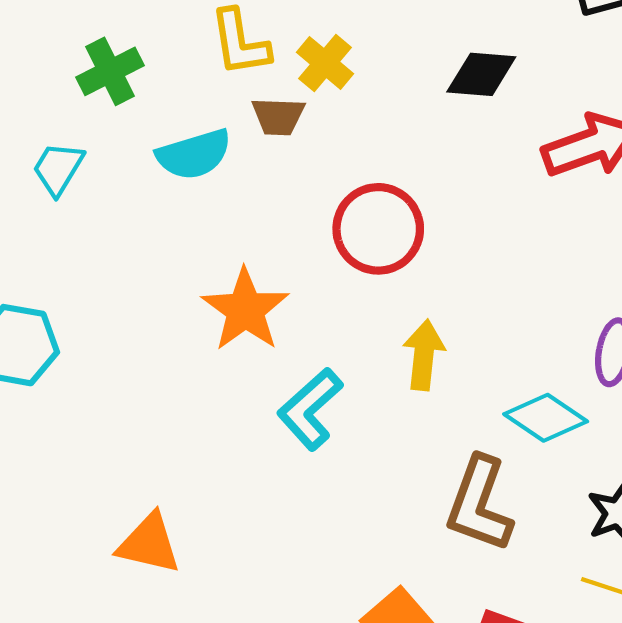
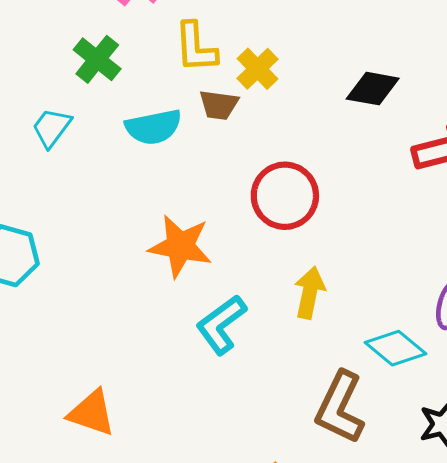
green cross: (110, 71) -> (97, 59), turned -30
orange star: (245, 310) -> (180, 246), turned -30

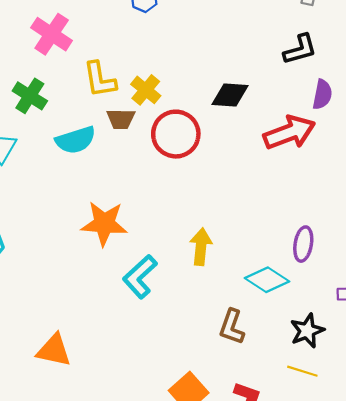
red circle: (285, 196) -> (176, 134), moved
brown L-shape: (340, 407) -> (232, 327), size x0.7

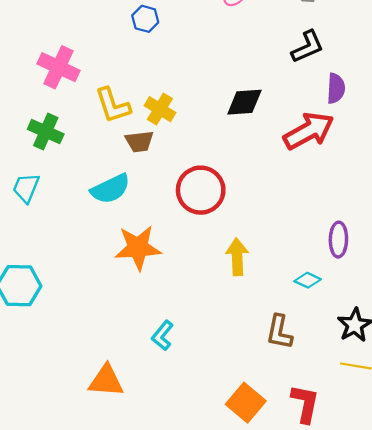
red circle: (176, 134) -> (201, 190), moved
cyan semicircle: (76, 140) -> (110, 189), moved
cyan L-shape: (140, 277) -> (162, 335), moved, size x0.7
cyan diamond: (267, 280) -> (308, 280), size x0.6

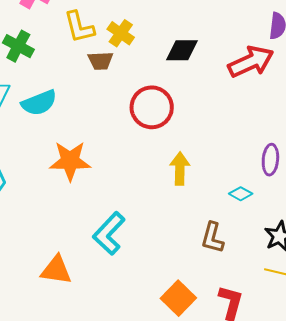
black diamond: (244, 102) -> (182, 50), moved
cyan semicircle: (110, 189) -> (39, 103), moved
orange star: (138, 248) -> (70, 161), moved
cyan L-shape: (162, 335) -> (109, 233), size x1.6

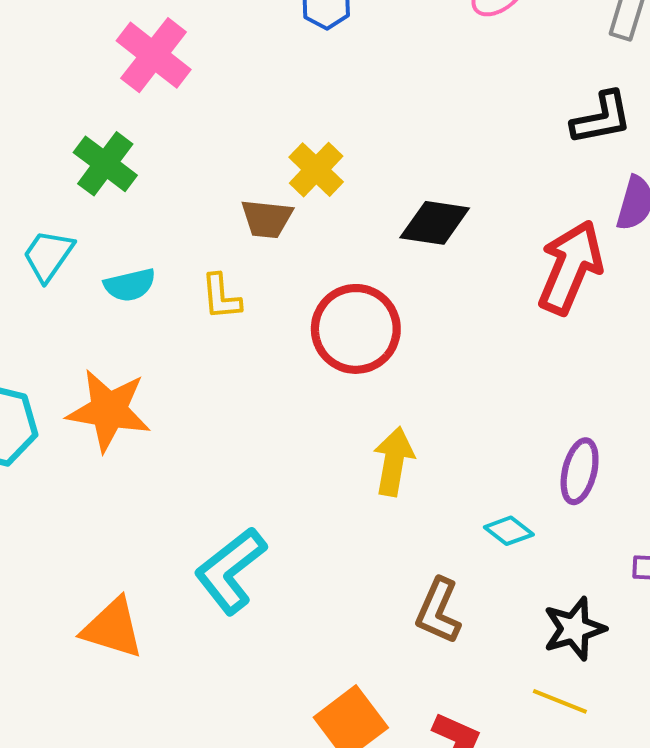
yellow L-shape: (79, 27) -> (221, 297), moved, size x0.7
red arrow: (251, 62) -> (570, 267), turned -51
cyan semicircle: (39, 103) -> (130, 285), size x0.7
orange star: (70, 161) -> (109, 410), moved

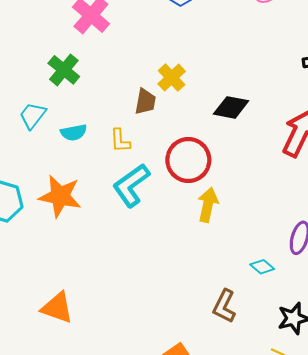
brown trapezoid: (267, 219) -> (145, 102), turned -88
yellow arrow: (394, 461) -> (208, 205), moved
cyan L-shape: (230, 571) -> (131, 185), moved

